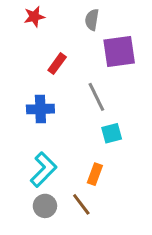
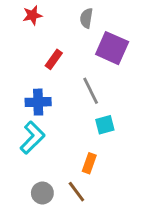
purple square: (119, 51) -> (112, 48), turned 32
cyan L-shape: (43, 170) -> (32, 138), moved

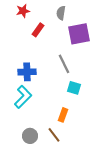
purple square: (112, 48) -> (79, 34), turned -35
red rectangle: (54, 59) -> (38, 30), moved
cyan square: (105, 125) -> (74, 88), turned 32

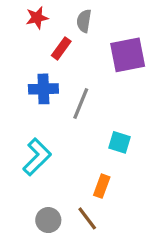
gray semicircle: (61, 13) -> (84, 21), moved
gray line: (64, 64) -> (81, 103), moved, turned 48
blue cross: (27, 72) -> (43, 89), moved

